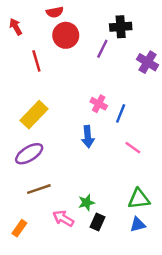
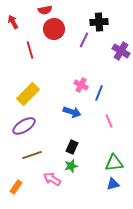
blue arrow: (88, 137) -> (72, 112), turned -66
pink line: (133, 148) -> (109, 121), turned 32
black rectangle: (97, 222) -> (72, 147), moved

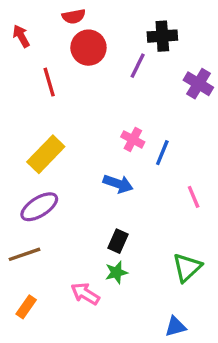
pink line: (109, 121) -> (194, 197), moved
brown line: (32, 155) -> (24, 254), moved
green triangle: (114, 163) -> (187, 267), turned -36
blue triangle: (113, 184) -> (175, 327), moved

